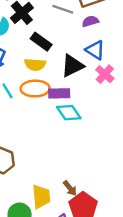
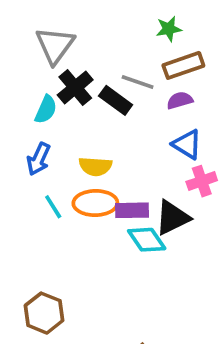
black rectangle: (41, 42) -> (116, 100), moved
black triangle: (72, 66) -> (172, 218), moved
pink cross: (105, 74) -> (202, 181), turned 30

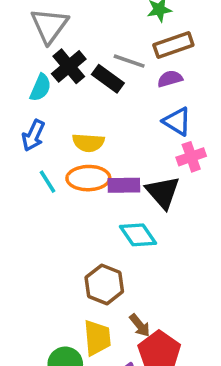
black triangle: (172, 218) -> (163, 192), turned -45
cyan diamond: (147, 240) -> (138, 235), moved
brown hexagon: (44, 313) -> (104, 285), moved

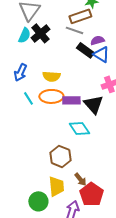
brown rectangle: (173, 45) -> (80, 16), moved
black rectangle: (108, 79) -> (85, 50), moved
cyan semicircle: (40, 88) -> (24, 35), moved
blue triangle: (177, 121) -> (101, 54), moved

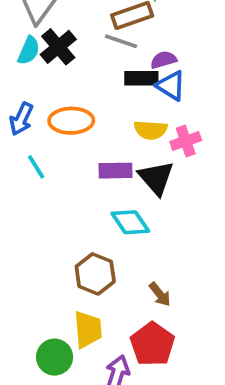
black rectangle: (85, 50) -> (141, 78), turned -36
yellow semicircle: (51, 76) -> (151, 130), moved
orange ellipse: (51, 96) -> (71, 121), moved
brown arrow: (80, 179) -> (160, 294), moved

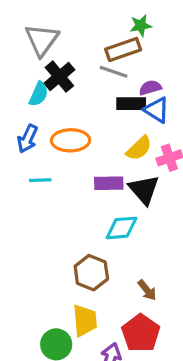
cyan semicircle: (29, 51) -> (39, 94), moved
yellow semicircle: (151, 130) -> (139, 148), turned -48
cyan line: (36, 167) -> (40, 180), turned -60
cyan diamond: (130, 222) -> (122, 228), turned -60

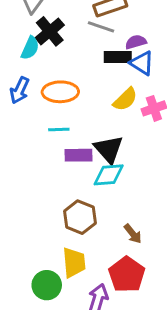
cyan line: (40, 180) -> (59, 130), moved
purple rectangle: (109, 183) -> (78, 155), moved
black triangle: (144, 190) -> (109, 149), moved

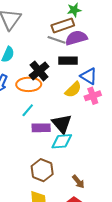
black cross: (50, 31) -> (39, 71), moved
purple semicircle: (136, 42) -> (76, 38), moved, size x1.5
blue triangle: (142, 63) -> (89, 76), moved
cyan line: (59, 130) -> (28, 110), turned -48

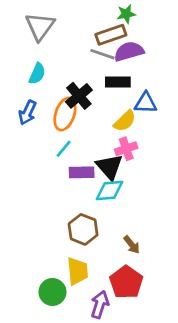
blue triangle: (89, 76) -> (146, 103), turned -30
orange ellipse: (29, 84) -> (65, 114), turned -70
pink cross: (93, 96) -> (126, 149), moved

